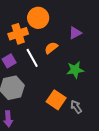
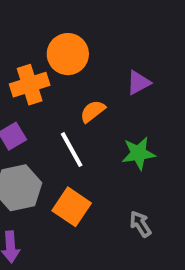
white line: (32, 58) -> (72, 150), moved
orange square: (56, 100) -> (72, 207), moved

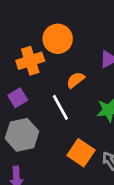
orange square: (72, 207) -> (81, 153), moved

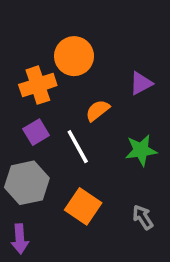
purple square: (18, 98) -> (36, 132), moved
orange square: (81, 153) -> (83, 206), moved

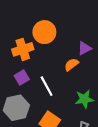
orange semicircle: (98, 110) -> (71, 65), moved
green star: (141, 150) -> (84, 99), moved

